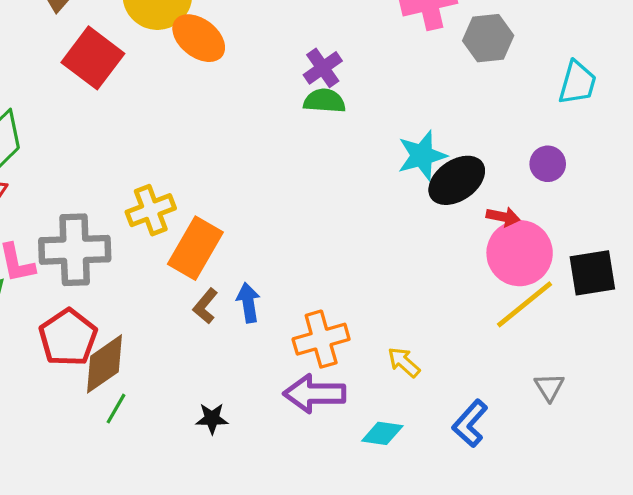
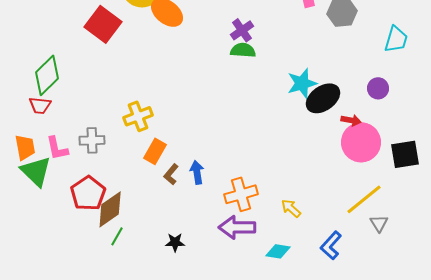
orange rectangle: (195, 248) -> (155, 151), moved, size x0.7
gray cross: (75, 250) -> (92, 140), size x0.6
yellow line: (525, 304) -> (364, 199), moved

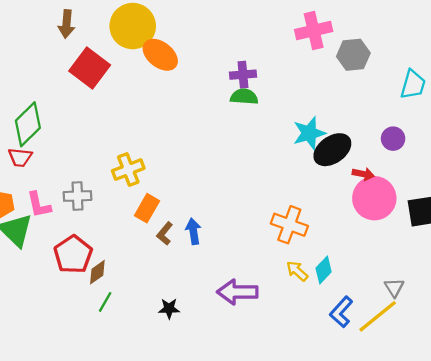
purple cross: (242, 30) -> (243, 75), turned 30
orange cross: (241, 194) -> (289, 225), moved, turned 36
yellow line: (364, 199) -> (378, 316), moved
brown diamond: (110, 209) -> (97, 272), size x0.6
cyan diamond: (278, 251) -> (324, 270), moved, turned -55

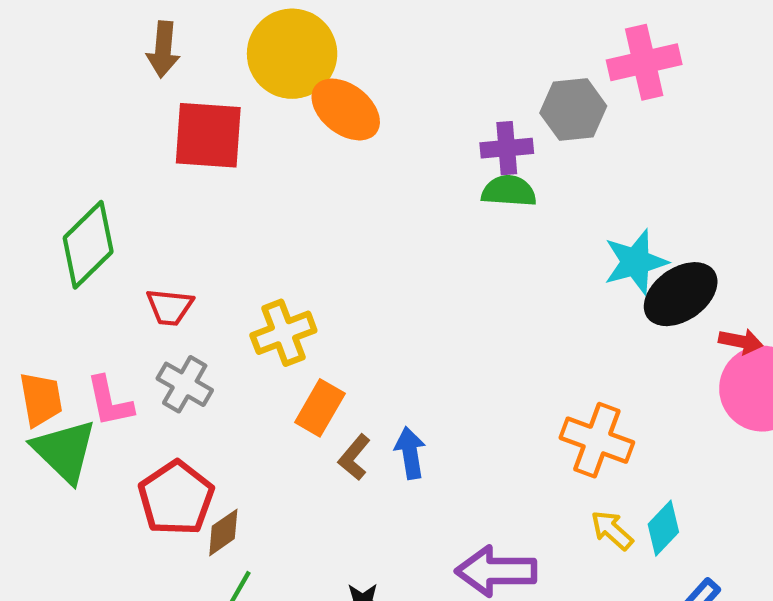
gray hexagon: (353, 55) -> (573, 109), moved
red square: (90, 68) -> (208, 135), turned -33
red trapezoid: (20, 157) -> (170, 307), moved
gray cross: (77, 196) -> (185, 384), turned 32

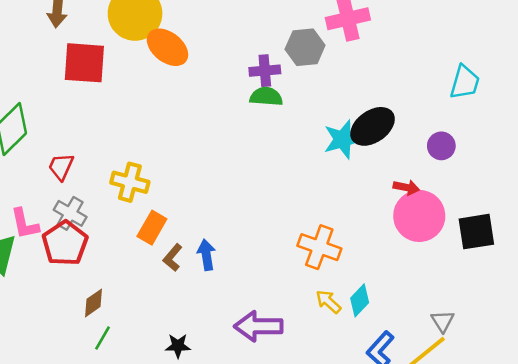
black ellipse: (681, 294) -> (373, 126), moved
red trapezoid: (170, 307) -> (61, 167), turned 108
yellow cross: (283, 333) -> (130, 182), turned 36
red pentagon: (176, 498) -> (65, 243), moved

